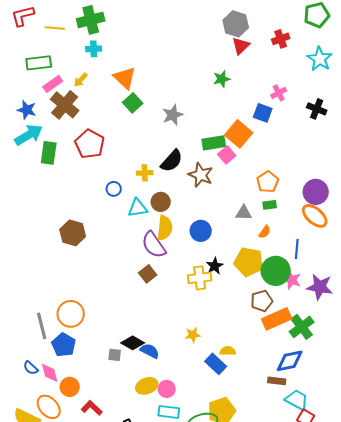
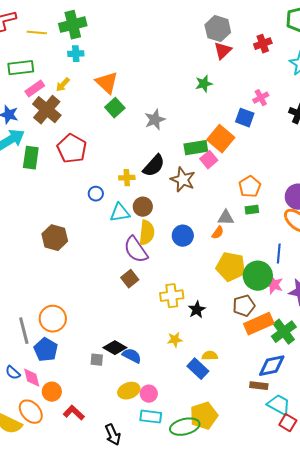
orange semicircle: (265, 232) -> (218, 233), moved
black star: (215, 266) -> (197, 310), moved
yellow cross: (200, 278) -> (172, 296), moved

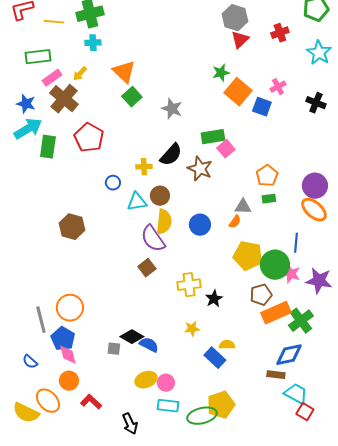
gray star: (155, 120) -> (172, 109), turned -30
orange square: (221, 139) -> (238, 92), moved
pink diamond: (32, 378) -> (68, 355), moved

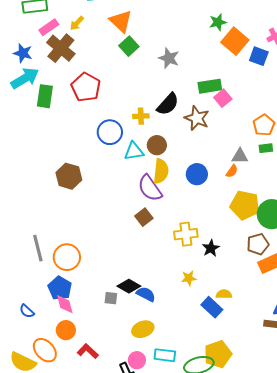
blue circle: (113, 183) -> (110, 132), size x1.6
gray line: (41, 320) -> (38, 248), moved
pink circle: (166, 383) -> (137, 360), moved

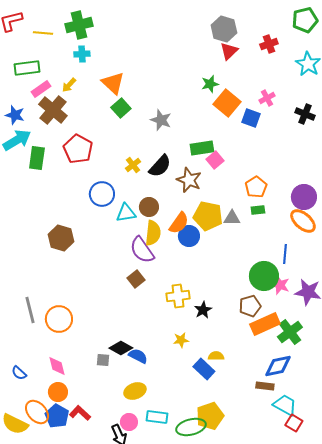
yellow cross: (141, 116) -> (133, 165), moved, turned -35
orange semicircle: (232, 171) -> (179, 223), moved, size x1.6
yellow pentagon: (245, 205) -> (208, 216), moved
blue pentagon: (60, 288) -> (57, 416), moved

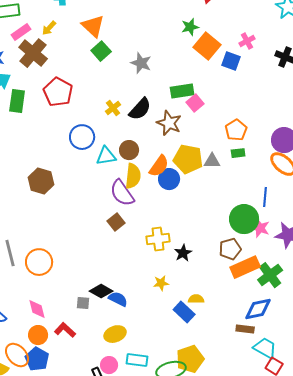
red L-shape: (80, 413) -> (65, 330), moved

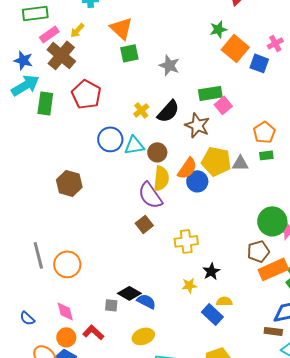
green square: (101, 51) -> (129, 53), turned 30
cyan triangle: (106, 156) -> (134, 145), moved
black star: (183, 253) -> (211, 271), moved

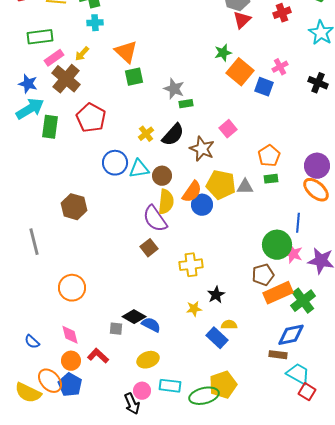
green rectangle: (210, 93) -> (186, 104), moved, size x0.6
gray line: (38, 255) -> (34, 242), moved

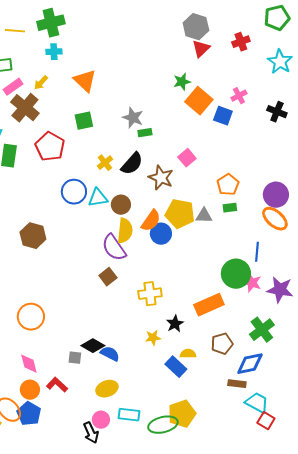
green square: (134, 77) -> (84, 121), moved
brown pentagon: (263, 275) -> (222, 344), moved
orange rectangle: (278, 293) -> (209, 305), moved

